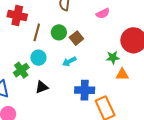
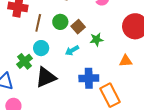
green star: (113, 57) -> (97, 40), moved
black triangle: (42, 87) -> (46, 77), size x1.6

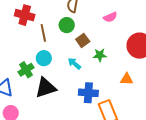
green circle: (60, 22) -> (67, 25), moved
brown line: (38, 23) -> (43, 33), turned -30
cyan arrow: (72, 50) -> (74, 64), turned 64

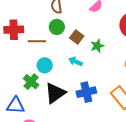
brown line: (43, 33) -> (37, 41), turned -60
blue cross: (88, 93) -> (86, 92), moved

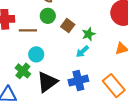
cyan arrow: (75, 61) -> (82, 51), moved, turned -64

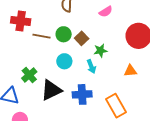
green circle: (48, 16) -> (64, 34), moved
cyan arrow: (82, 51) -> (91, 66), turned -80
cyan circle: (36, 54) -> (64, 61), moved

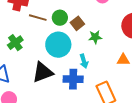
cyan circle: (64, 61) -> (58, 45), size x1.6
cyan arrow: (91, 66) -> (84, 61), moved
green cross: (29, 75) -> (15, 43), moved

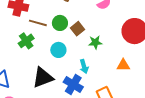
green cross: (15, 43) -> (26, 41), moved
cyan circle: (58, 45) -> (58, 50), size x0.6
blue cross: (73, 79) -> (73, 85), turned 30

